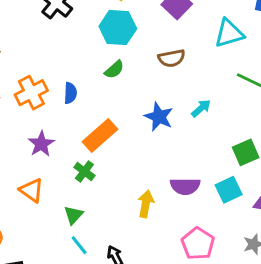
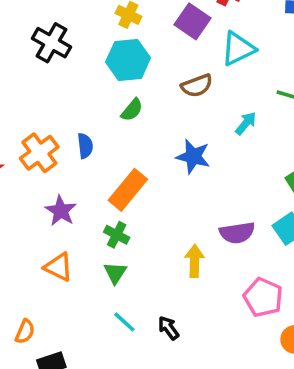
cyan triangle: (229, 33) -> (238, 49), moved
cyan arrow: (201, 108) -> (246, 123), moved
green triangle: (73, 215) -> (115, 273), moved

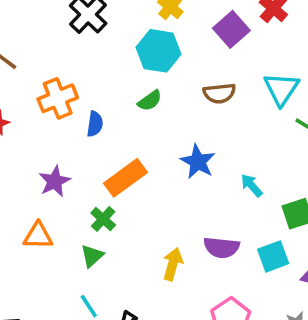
cyan triangle: (238, 49) -> (281, 89), moved, turned -45
cyan arrow: (246, 123) -> (251, 185), moved, turned -95
orange cross: (39, 153) -> (58, 98), moved
orange triangle: (58, 267) -> (38, 236), turned -40

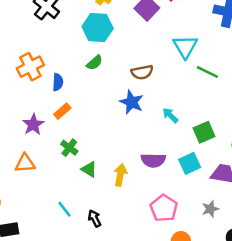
brown semicircle: (219, 93) -> (142, 72), moved
orange rectangle: (126, 178) -> (62, 111), moved, size x0.6
green triangle: (92, 256) -> (89, 169), moved, turned -42

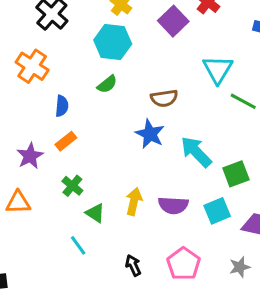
orange cross: (30, 67) -> (32, 66), moved, turned -32
cyan arrow: (170, 115) -> (196, 152), size x1.6
yellow arrow: (120, 175) -> (134, 201), moved
cyan line: (65, 209) -> (78, 245), moved
black arrow: (95, 218) -> (133, 265), moved

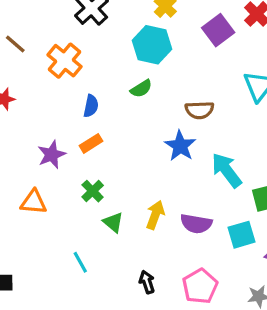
cyan line: (78, 245) -> (80, 262), moved

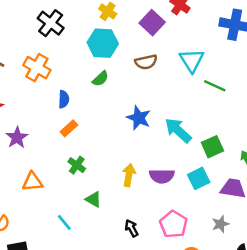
brown semicircle: (199, 110) -> (146, 62), moved
purple star: (52, 155) -> (17, 138), moved
green triangle: (113, 222) -> (93, 199), moved
cyan line: (80, 262) -> (64, 222), moved

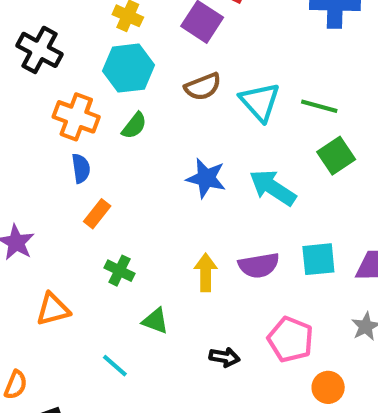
cyan triangle: (192, 60) -> (260, 102), moved
orange cross: (37, 68) -> (76, 117), moved
green square: (212, 147) -> (336, 156), moved
cyan square: (199, 178) -> (318, 259), turned 30
black arrow: (132, 228) -> (224, 357), turned 138

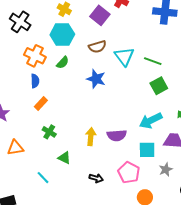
blue star: (206, 178) -> (96, 79), moved
cyan arrow: (273, 188) -> (151, 121), moved, turned -65
cyan square: (318, 259) -> (147, 150), moved

